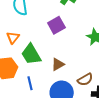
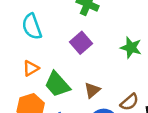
orange triangle: (13, 38) -> (31, 68), turned 32

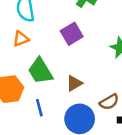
orange triangle: (31, 68) -> (21, 39), moved

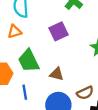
brown triangle: (74, 83) -> (57, 74), turned 40

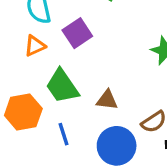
purple square: (58, 31) -> (77, 33), moved

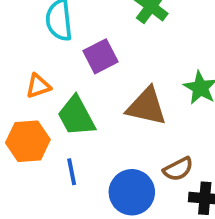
orange triangle: (35, 46) -> (38, 86), moved
brown triangle: (107, 100) -> (147, 107), moved, size x1.6

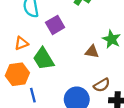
brown triangle: (147, 107) -> (92, 52), moved, size x0.6
blue line: (72, 172) -> (33, 95), moved

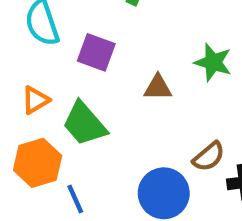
purple square: (55, 25) -> (96, 52), turned -30
brown triangle: (92, 52) -> (158, 87), moved

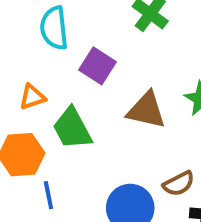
brown triangle: (158, 87) -> (146, 110), size x1.5

